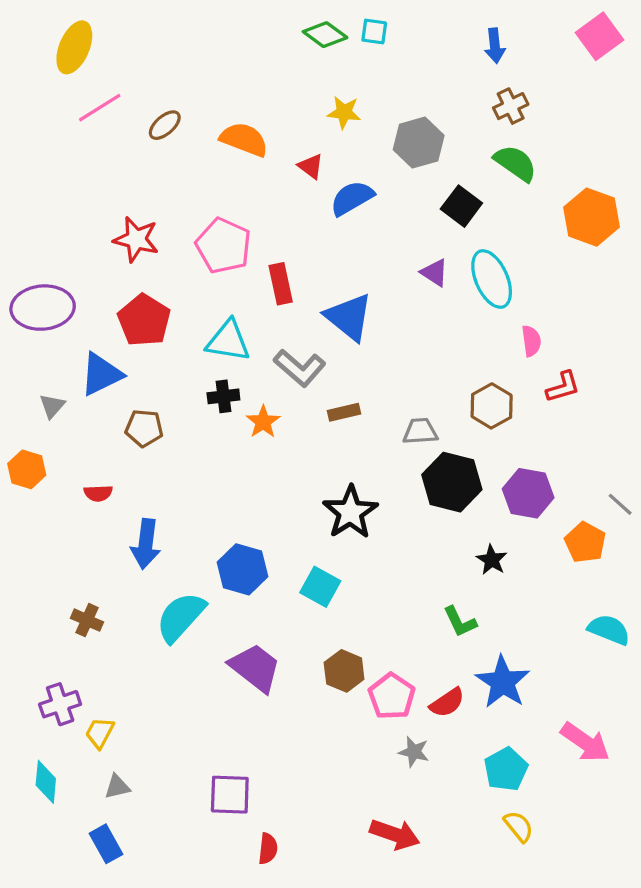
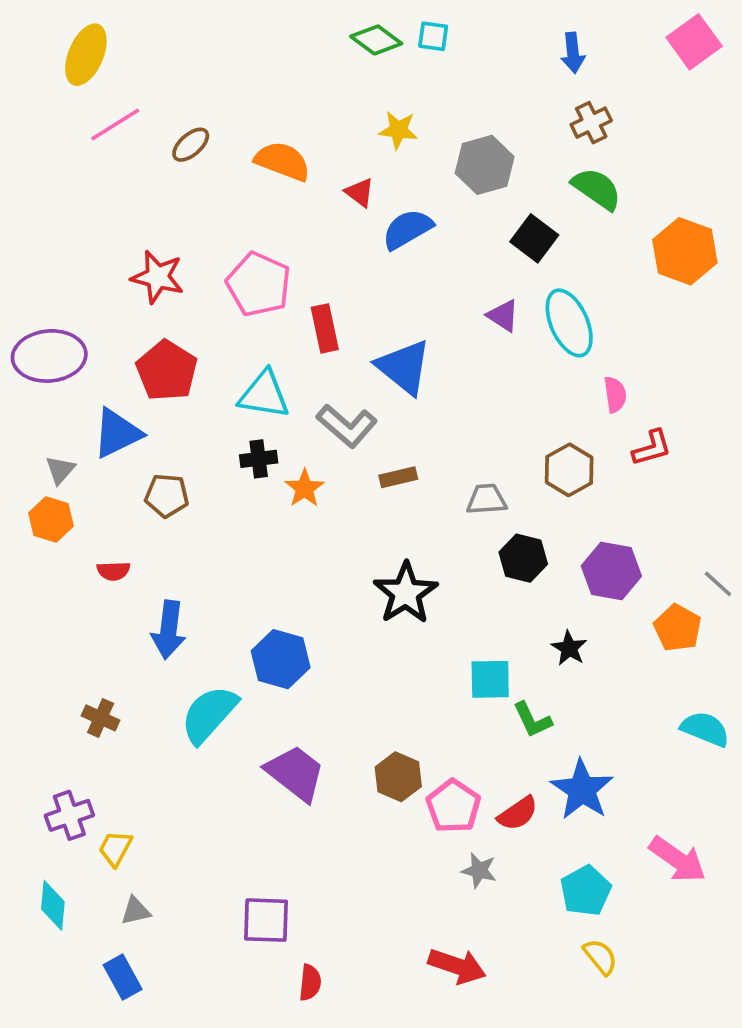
orange hexagon: (27, 469) -> (51, 520), moved
black hexagon: (452, 482) -> (523, 558), size x0.7
cyan square: (320, 587) -> (490, 679), moved, turned -30

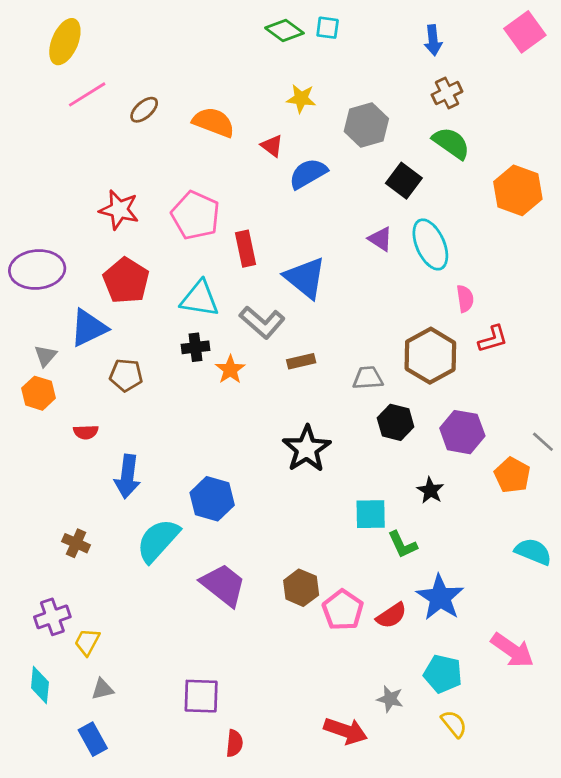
brown hexagon: (569, 470) -> (430, 356), size x1.4
gray star: (479, 870) -> (390, 699), moved
cyan pentagon: (586, 891) -> (443, 674), turned -30

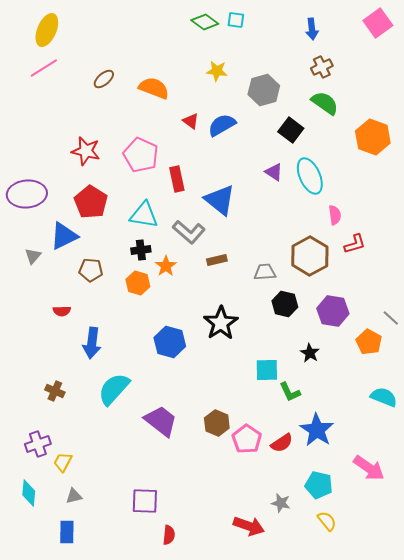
pink line: (87, 94) -> (44, 68), moved
red triangle: (272, 146) -> (191, 121), moved
orange hexagon: (39, 393) -> (138, 283), moved
blue hexagon: (212, 499) -> (170, 342), moved
blue rectangle: (93, 739) -> (67, 532), turned 30

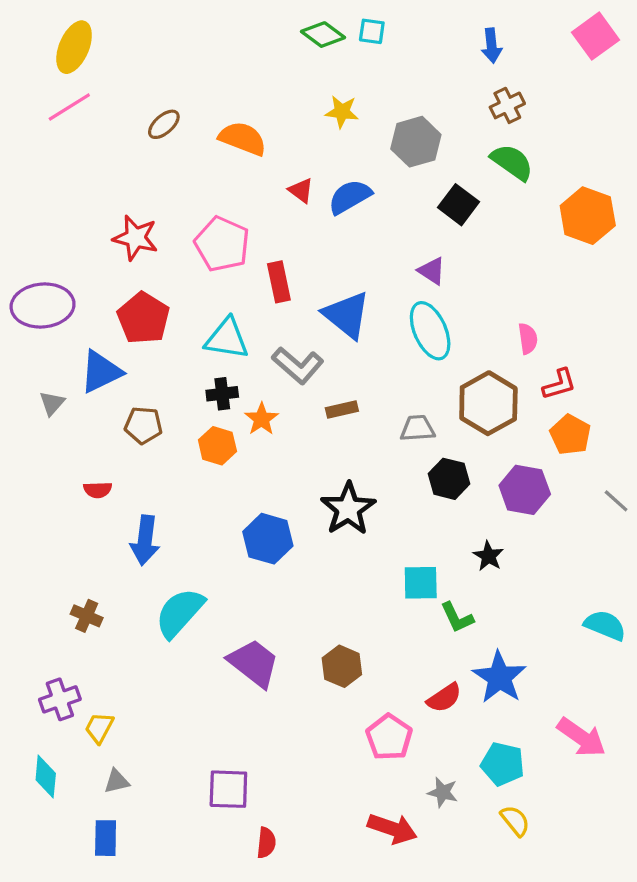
cyan ellipse: (310, 176) -> (430, 331), moved
orange pentagon: (369, 342) -> (570, 435), moved
pink pentagon: (247, 439) -> (389, 737), moved

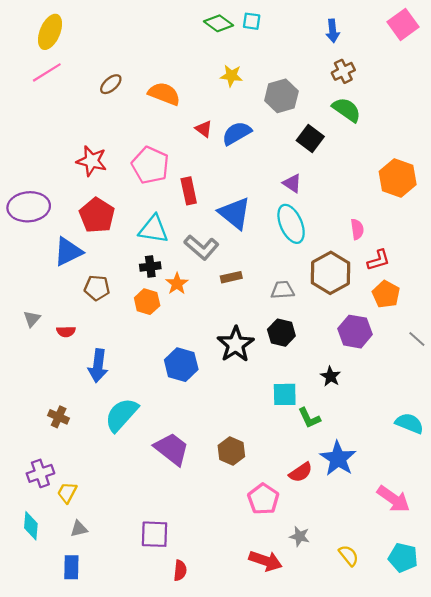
orange hexagon: (588, 216) -> (398, 178), moved
gray triangle: (52, 403) -> (32, 319), moved
black hexagon: (449, 479) -> (281, 333), moved
cyan pentagon: (503, 764) -> (403, 558), moved

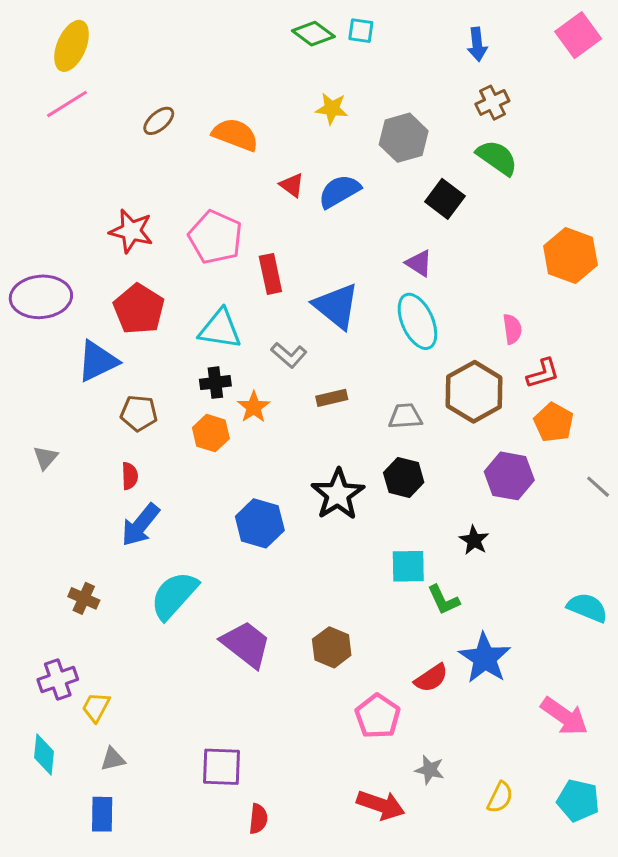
gray L-shape: (201, 247) -> (289, 355), size x0.7
red semicircle: (66, 332) -> (130, 476), moved, turned -90
blue arrow: (98, 366) -> (140, 525), turned 32
yellow semicircle: (349, 556) -> (500, 797), turned 65

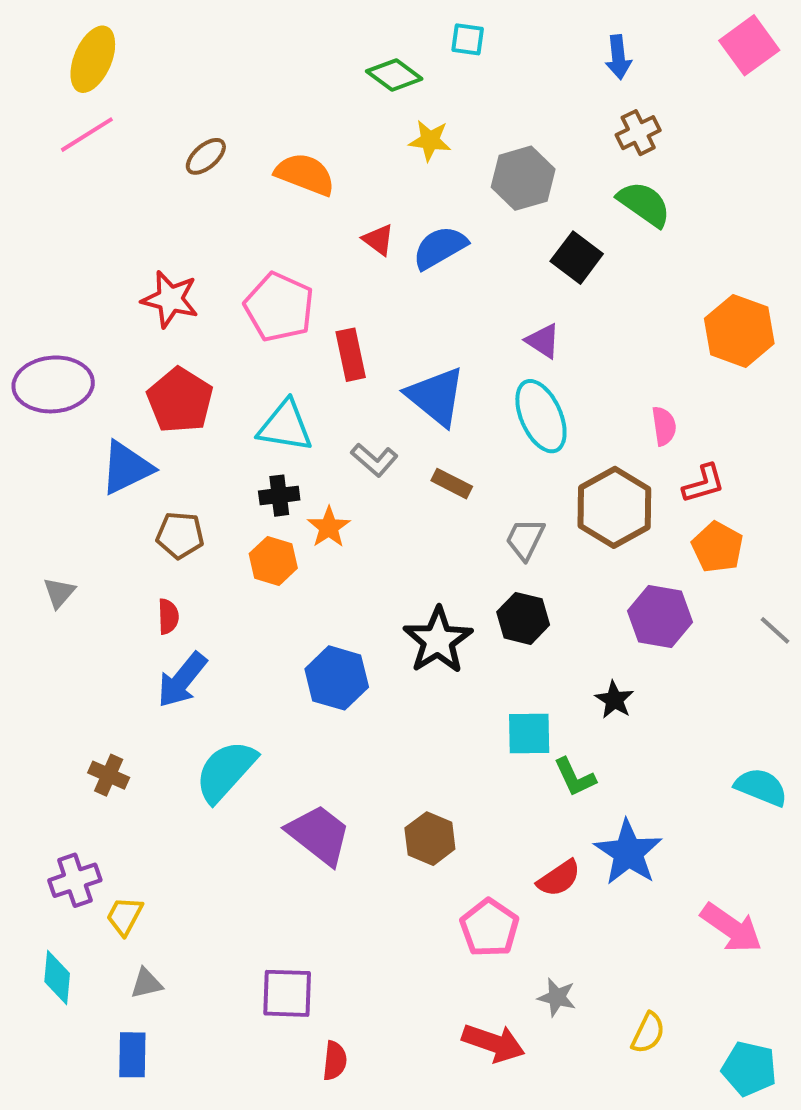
green diamond: (313, 34) -> (394, 75), moved
brown rectangle: (332, 398) -> (452, 484), moved, turned 40
gray trapezoid: (405, 416) -> (525, 539), turned -60
cyan pentagon: (578, 800) -> (749, 1069), moved

